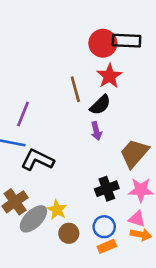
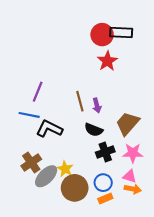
brown line: (75, 89) -> (80, 101), moved
black semicircle: (100, 105) -> (94, 130), moved, turned 66
brown circle: (69, 233) -> (75, 188), size x1.6

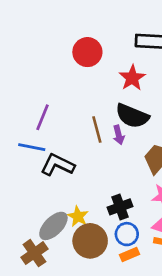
red circle: (102, 35) -> (87, 52), moved
black semicircle: (94, 130) -> (132, 116), moved, size x1.4
black cross: (105, 152) -> (120, 207), moved
brown cross: (31, 163) -> (34, 253), moved

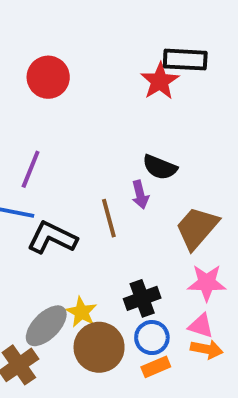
red circle: (87, 52) -> (48, 77), moved
red star: (132, 78) -> (160, 81), moved
black semicircle: (132, 116) -> (160, 167), size x0.7
brown line: (97, 129) -> (109, 218), moved

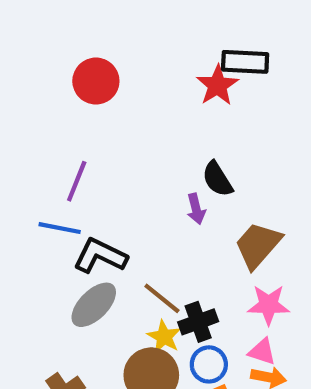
black semicircle: (160, 167) -> (217, 179), turned 36
brown line: (109, 218) -> (162, 298), moved, turned -36
yellow star: (81, 312) -> (164, 337), moved
gray ellipse: (46, 326) -> (94, 305), moved

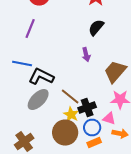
black semicircle: (217, 179) -> (96, 28), moved, turned 72
purple line: (77, 181) -> (30, 28), moved
pink triangle: (262, 352) -> (109, 118), moved

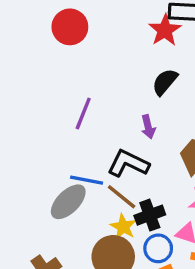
purple line: (30, 28) -> (83, 113), moved
blue line: (22, 64) -> (87, 180), moved
black L-shape: (41, 76) -> (128, 163), moved

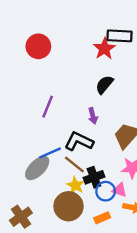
blue line: (87, 180) -> (50, 153), turned -35
blue circle: (158, 248) -> (106, 191), moved

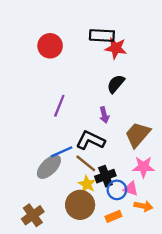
black rectangle: (119, 36) -> (102, 35), moved
red star: (104, 49) -> (116, 48), turned -30

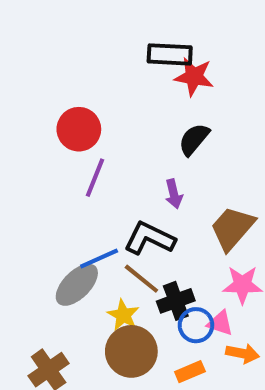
red circle: (50, 46) -> (79, 129), moved
yellow star: (87, 184) -> (123, 315), moved

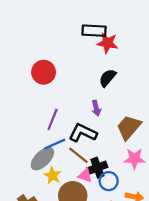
purple line: (95, 178) -> (53, 119), moved
yellow star: (123, 315) -> (53, 175), moved
pink triangle: (220, 323) -> (85, 175), moved

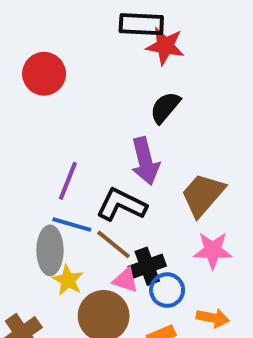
red circle: (44, 72) -> (44, 74), moved
purple arrow: (96, 108) -> (145, 161), size x1.6
blue line: (55, 144) -> (72, 225), turned 40
gray ellipse: (42, 159) -> (50, 250), turned -45

